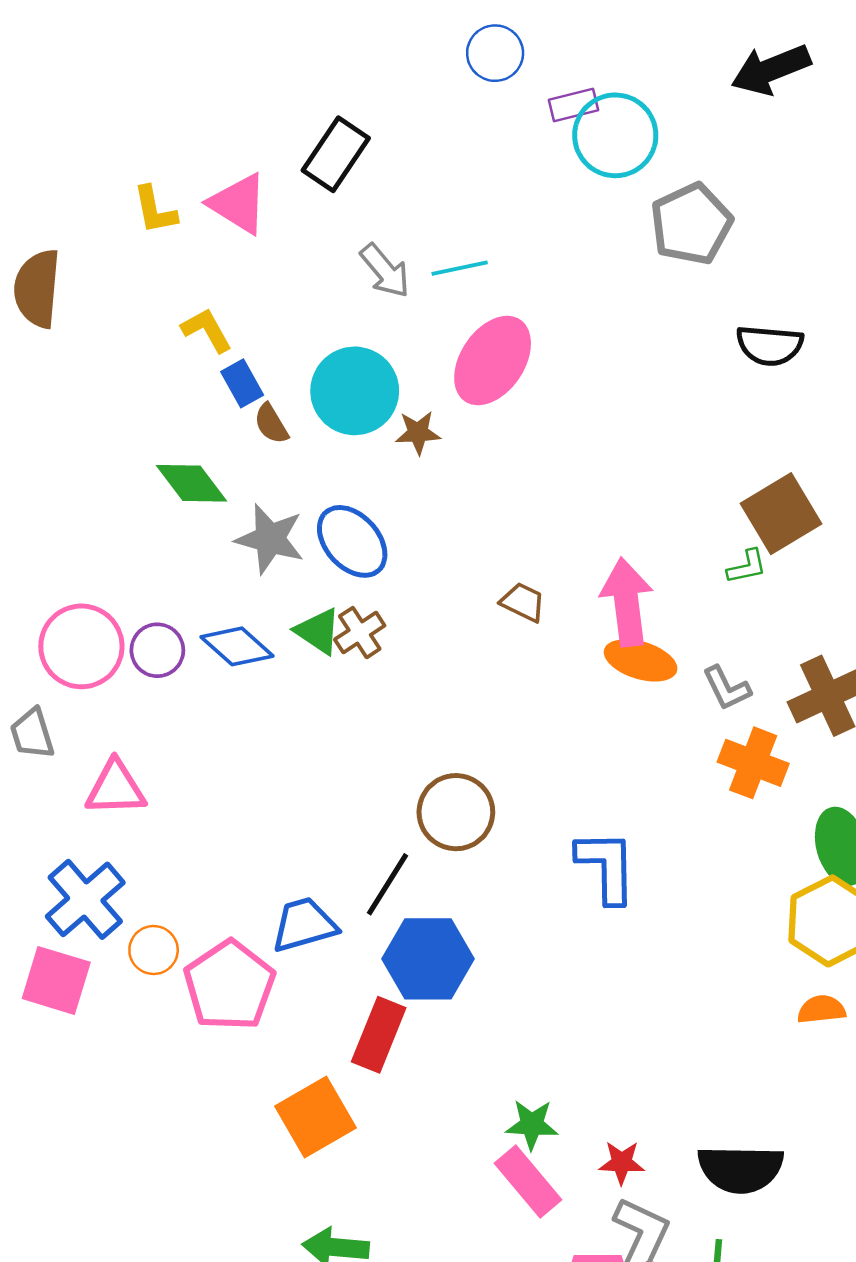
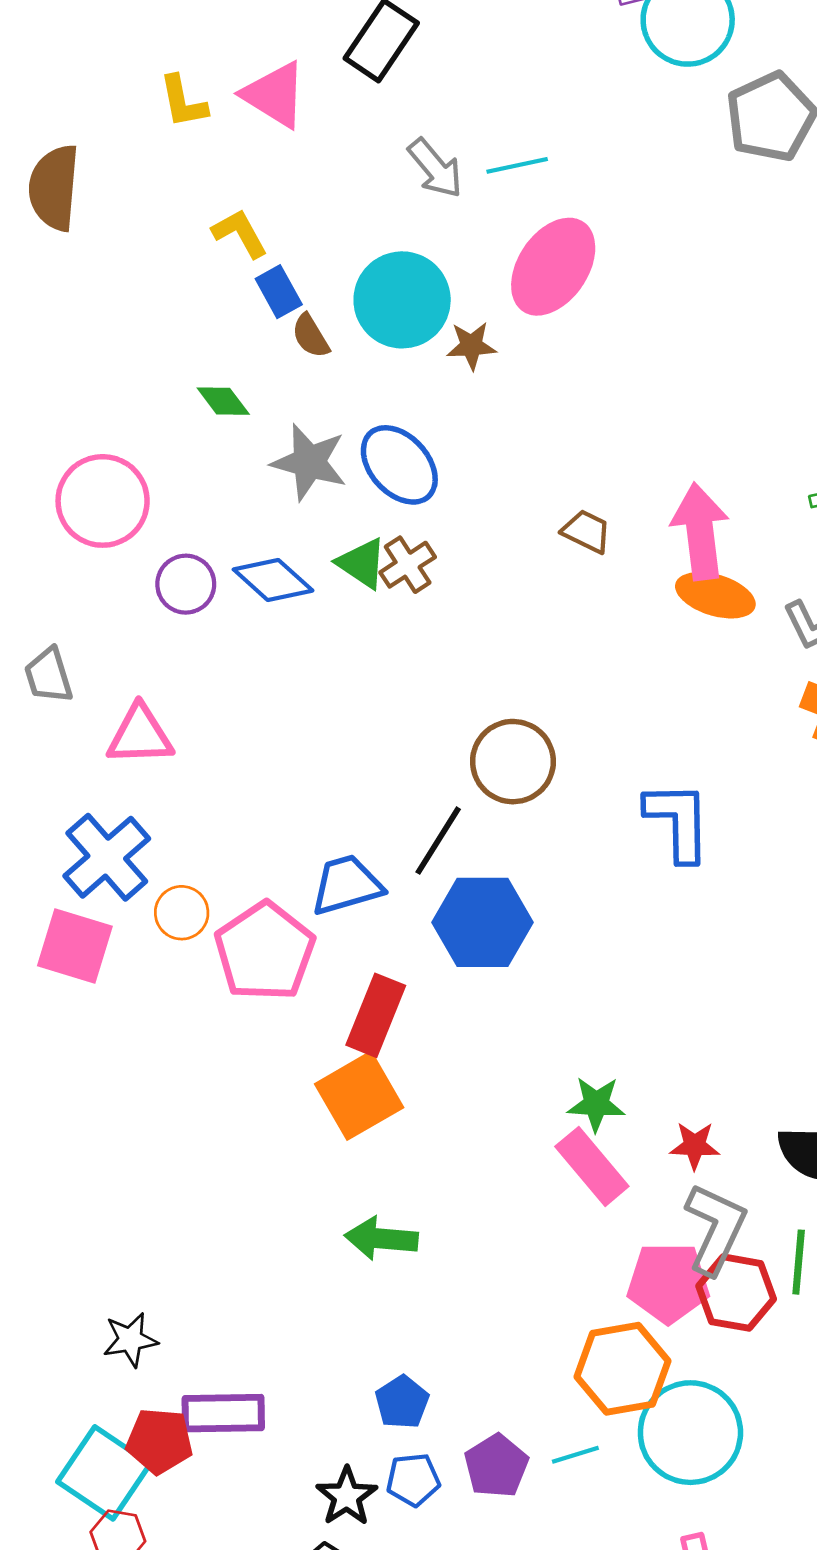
green diamond: (191, 483) -> (223, 401), size x0.7
pink circle: (81, 646) -> (103, 501), moved
red rectangle: (379, 1035) -> (376, 1015), moved

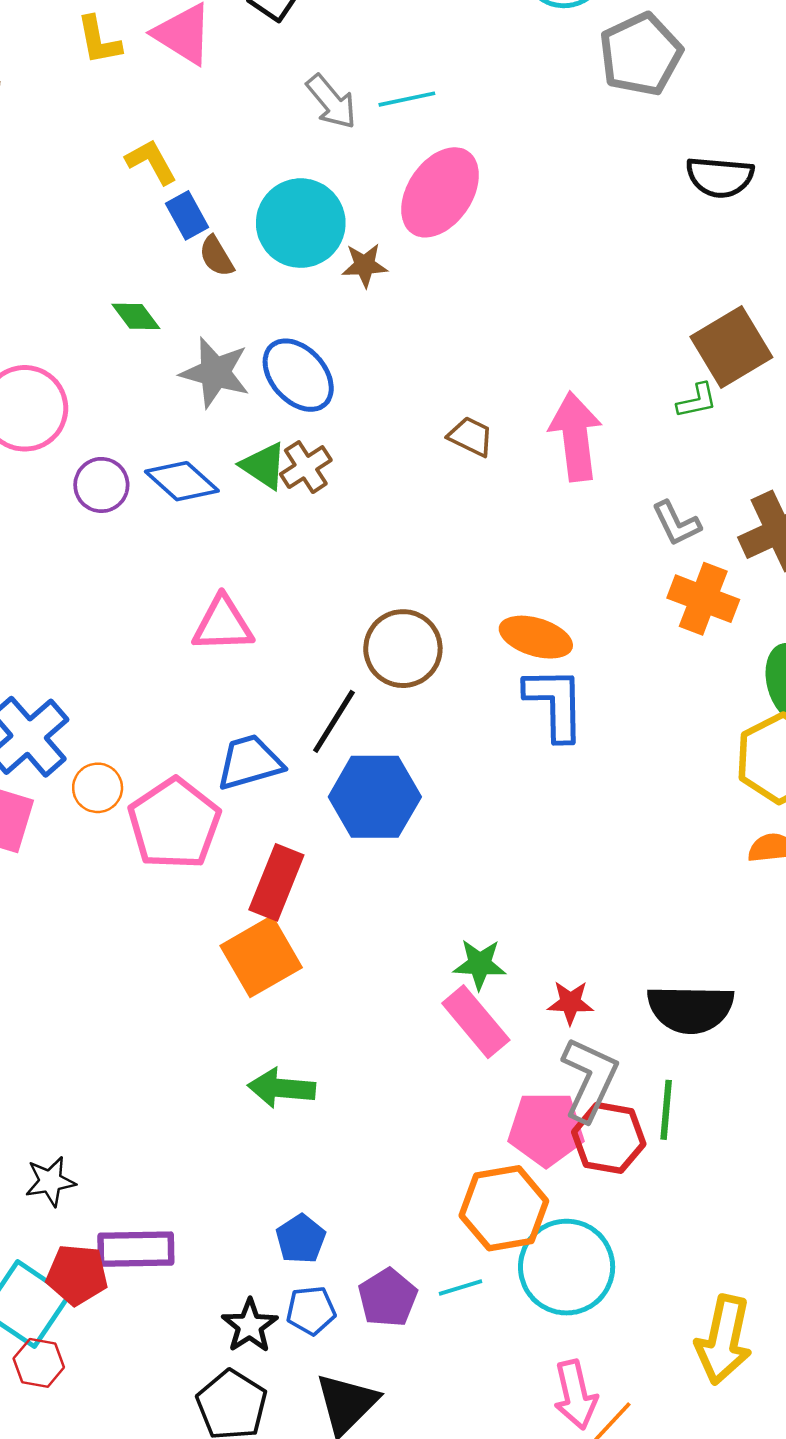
orange ellipse: (715, 595) -> (536, 637), moved
pink triangle: (140, 735) -> (223, 624), moved

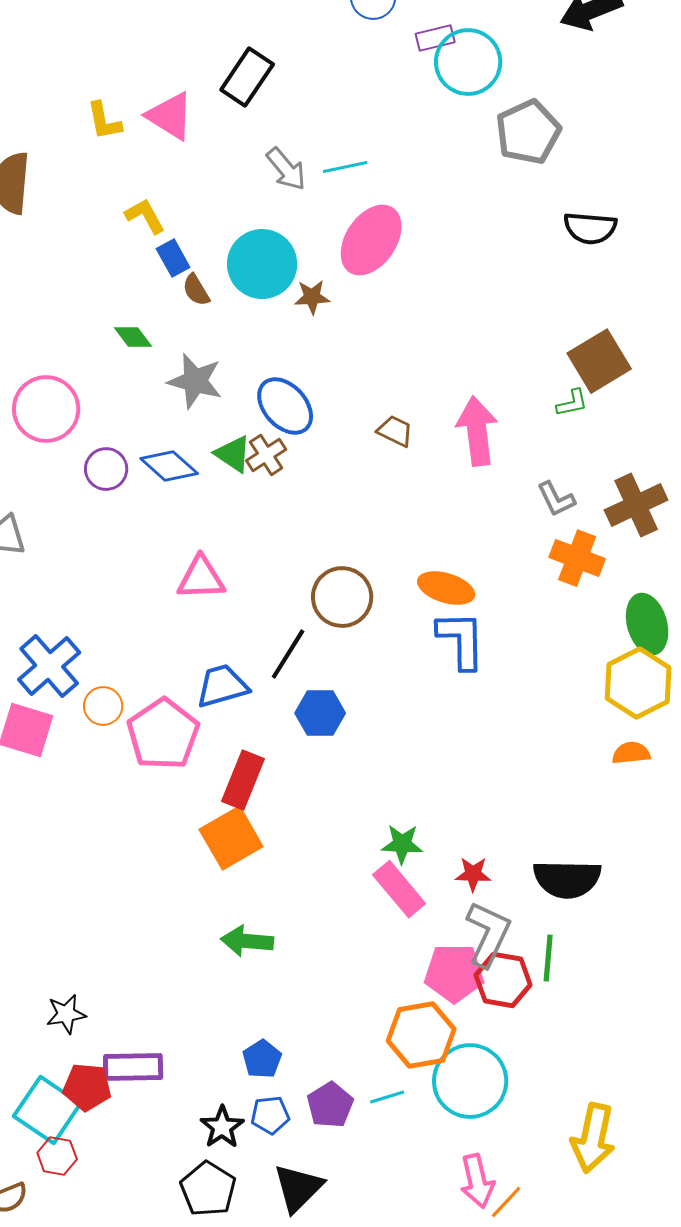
blue ellipse: (298, 375) -> (285, 406), moved
blue hexagon: (375, 797) -> (320, 713), size x0.7

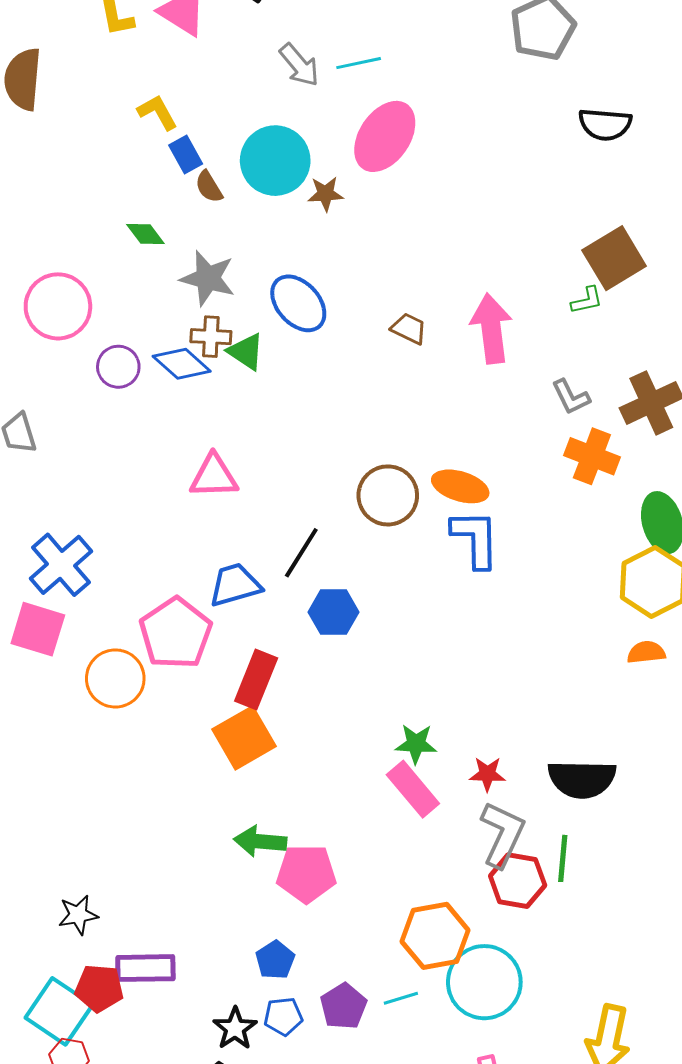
brown cross: (266, 455) -> (211, 337), moved, turned 36
brown circle: (342, 597) -> (388, 495), moved
orange circle: (103, 706) -> (115, 678), moved, size x1.5
pink pentagon: (454, 973) -> (306, 874), moved

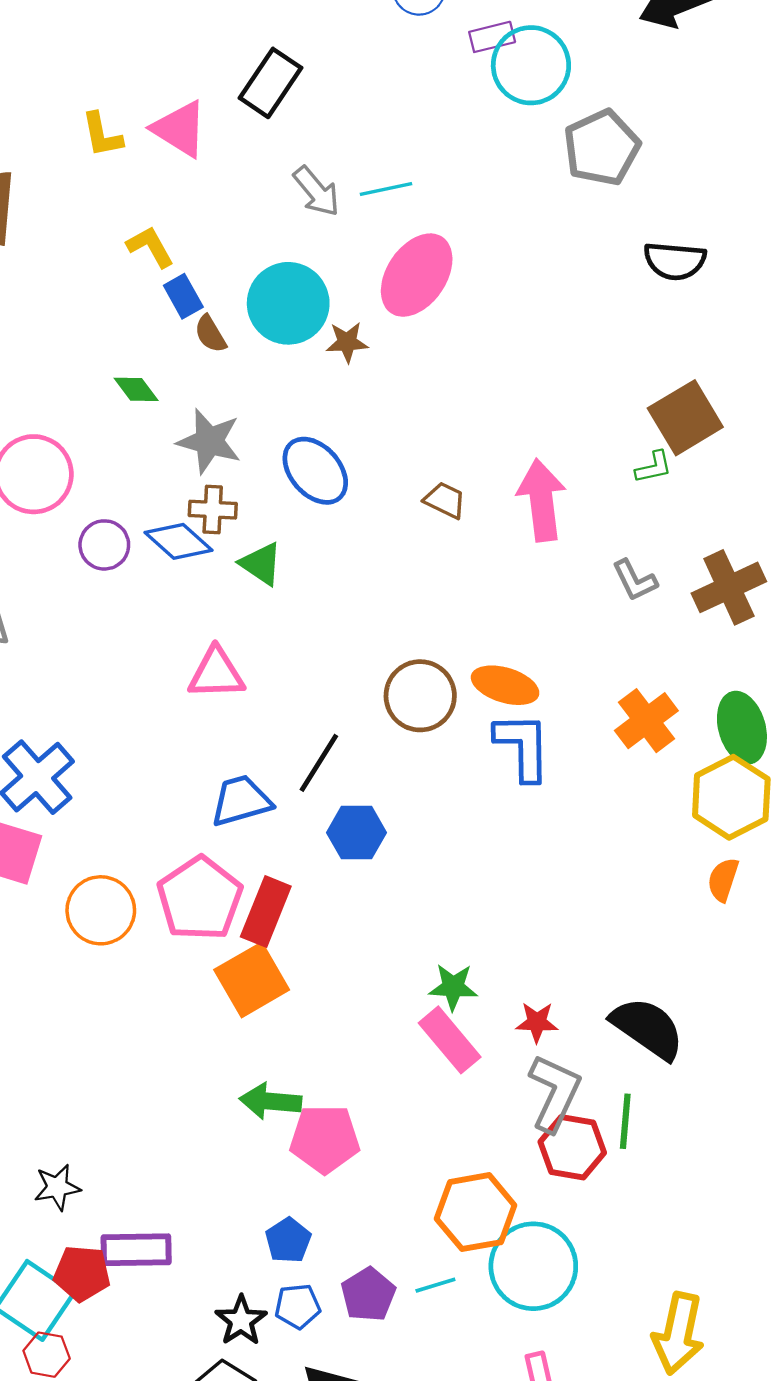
green triangle: (246, 352) -> (261, 564), moved
orange cross: (592, 456) -> (646, 721), moved, turned 32
pink pentagon: (176, 633) -> (200, 899), moved
orange semicircle: (646, 652) -> (723, 880), turned -66
black semicircle: (582, 779) -> (648, 1028), turned -146

